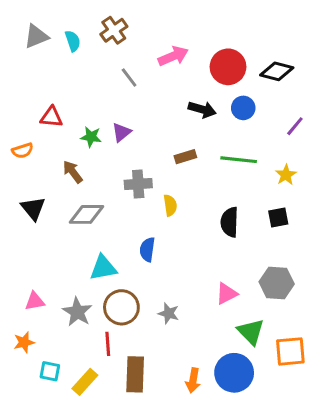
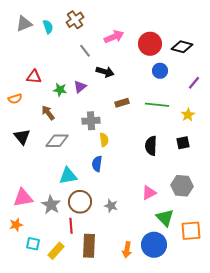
black arrow: (202, 109) -> (105, 72), moved
yellow semicircle: (170, 205) -> (104, 140), moved
pink triangle: (35, 301) -> (23, 198), size x1.5

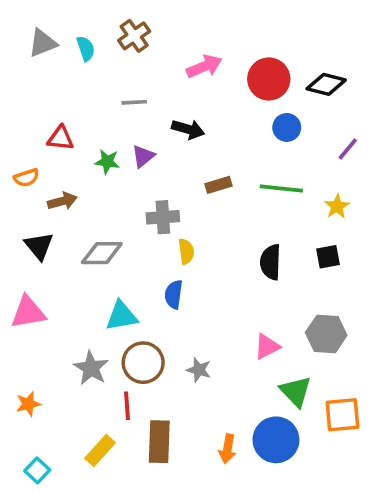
gray line: (85, 51) -> (134, 102), moved, turned -56
brown arrow: (48, 113) -> (62, 201), moved, turned 112
pink triangle: (23, 198) -> (28, 312), moved
cyan square: (33, 244) -> (37, 470), moved, turned 32

